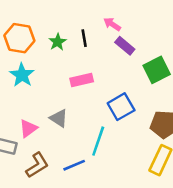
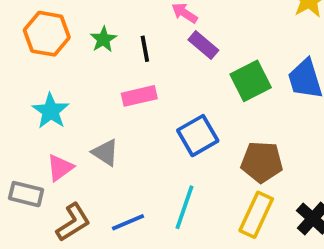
black line: (84, 38) -> (145, 49), moved
cyan star: (22, 75) -> (51, 111), moved
cyan line: (98, 141) -> (185, 207), moved

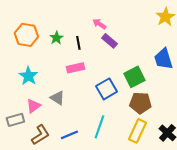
green square: (251, 81) -> (134, 77), moved
gray rectangle: (26, 194) -> (15, 120), turned -30

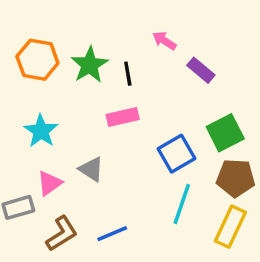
green star: (56, 38) -> (90, 65), size x1.5
purple rectangle: (109, 41) -> (201, 70), moved
cyan line: (99, 127) -> (182, 204), moved

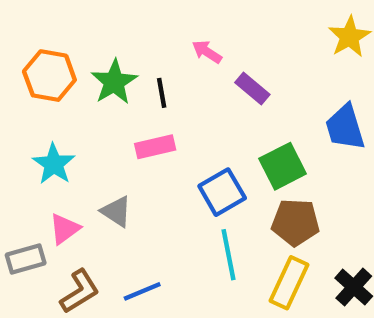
cyan line: (182, 204) -> (229, 255), turned -30

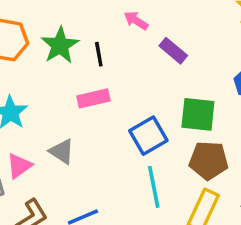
green square: (283, 166) -> (198, 114), turned 33

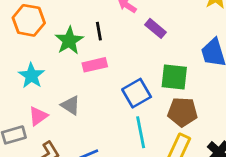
green star: (60, 45) -> (69, 41), moved

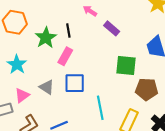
pink rectangle: (95, 65) -> (65, 56), turned -48
blue square: (137, 93) -> (75, 83), moved, turned 30
brown pentagon: (182, 112) -> (147, 89), moved

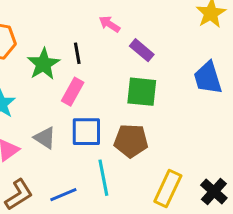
green square: (126, 66) -> (142, 92), moved
brown pentagon: (147, 89) -> (131, 141), moved
cyan line: (100, 108) -> (103, 178), moved

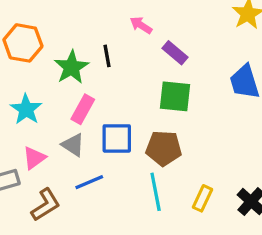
pink rectangle: (73, 92) -> (83, 109), moved
cyan line: (103, 178) -> (156, 192), moved
yellow rectangle: (168, 188) -> (202, 198), size x0.7
blue line: (63, 195) -> (89, 182), moved

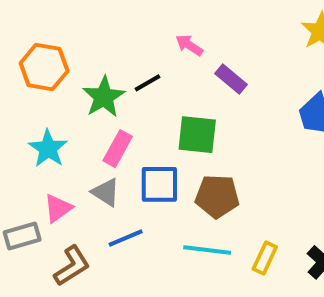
black line: (107, 56) -> (147, 83), turned 70
green square: (175, 96) -> (197, 135), moved
cyan line: (156, 192) -> (207, 250), turned -72

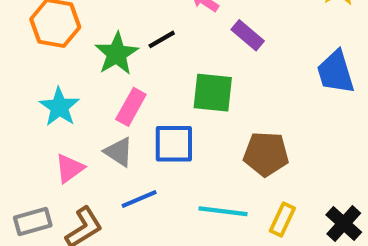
brown pentagon: (217, 196) -> (266, 154), moved
gray rectangle: (22, 236) -> (33, 221), moved

